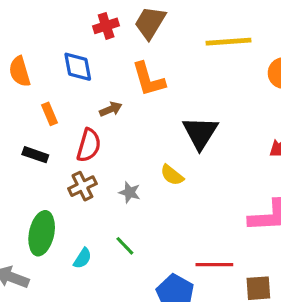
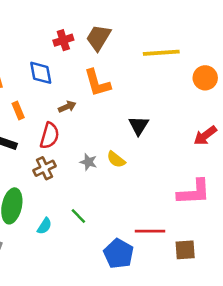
black triangle: (200, 133) -> (139, 126), size x0.7
gray star: (130, 192) -> (88, 162), moved

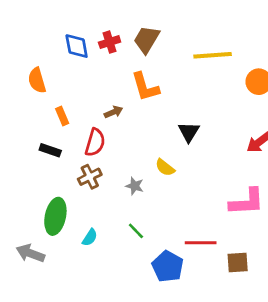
blue diamond: (41, 73) -> (77, 46), moved
gray star: (88, 162) -> (135, 186), moved
green line: (78, 216) -> (136, 231), moved

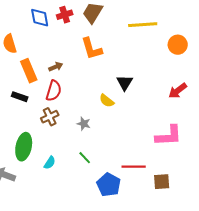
brown arrow: (114, 112) -> (56, 67), moved
orange rectangle: (62, 116) -> (29, 71), size x1.6
yellow semicircle: (165, 167) -> (107, 101), moved

